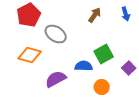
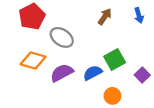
blue semicircle: (84, 66) -> (93, 73), turned -30
purple semicircle: (56, 79) -> (62, 73), moved

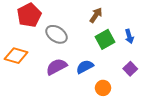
blue arrow: (139, 15) -> (129, 36), moved
green square: (115, 60) -> (105, 39), moved
orange diamond: (33, 61) -> (16, 56), moved

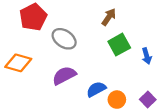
blue arrow: (129, 36) -> (147, 56), moved
blue semicircle: (85, 67) -> (96, 89), moved
purple square: (130, 69) -> (148, 100), moved

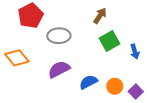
gray ellipse: (64, 39) -> (59, 36), turned -35
orange diamond: (18, 63) -> (17, 58), turned 35
orange circle: (117, 100) -> (115, 86), moved

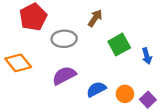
brown arrow: (100, 16) -> (95, 18), moved

